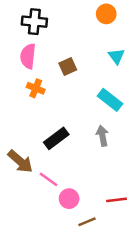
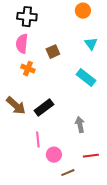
gray arrow: (102, 136) -> (80, 125), moved
brown arrow: (20, 161) -> (16, 106), moved
pink line: (48, 179) -> (38, 140), turned 49

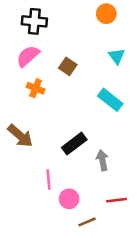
pink semicircle: (22, 44) -> (28, 56), turned 42
brown square: (53, 52) -> (68, 66), turned -32
black rectangle: (44, 108) -> (74, 144), moved

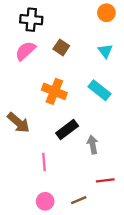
orange circle: (106, 14) -> (106, 13), moved
brown square: (68, 66) -> (61, 47), moved
orange cross: (36, 88) -> (54, 91), moved, size x1.5
pink circle: (69, 199) -> (45, 201), moved

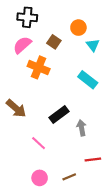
orange circle: (106, 13) -> (78, 28), moved
orange cross: (54, 91) -> (39, 67), moved
pink line: (44, 162) -> (39, 143), turned -42

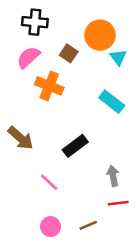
orange circle: (78, 28) -> (100, 35), size x1.5
gray arrow: (82, 128) -> (113, 176), moved

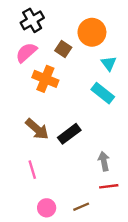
black cross: (35, 22) -> (32, 20), turned -35
cyan triangle: (118, 57) -> (109, 63), moved
brown arrow: (21, 138) -> (37, 129), moved
pink line: (49, 182) -> (32, 170), moved, turned 30

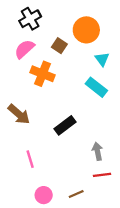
brown arrow: (37, 129) -> (19, 114), moved

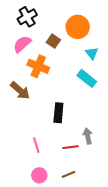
brown arrow: (19, 114) -> (20, 91), moved
black rectangle: (65, 125) -> (58, 113), turned -48
pink line: (30, 159) -> (36, 145), moved
red line: (102, 175) -> (71, 147), moved

